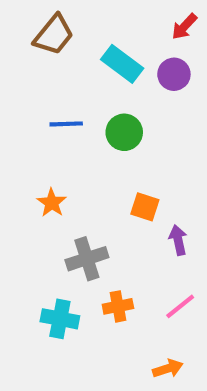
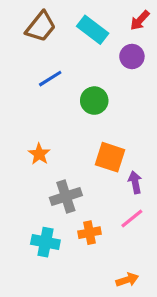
cyan rectangle: (122, 64) -> (93, 30), moved
blue line: (66, 124) -> (50, 79), moved, turned -30
orange square: (145, 207) -> (110, 157), size x1.4
pink line: (180, 306) -> (132, 218), moved

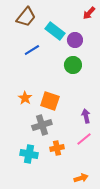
cyan rectangle: (93, 30) -> (55, 31), moved
purple circle: (132, 57) -> (75, 40), moved
green circle: (94, 101) -> (73, 65), moved
orange square: (110, 157) -> (50, 101), moved

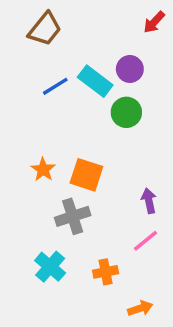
cyan rectangle: (55, 31) -> (95, 81), moved
orange cross: (57, 148) -> (106, 272), moved
cyan cross: (29, 154) -> (50, 267), turned 30

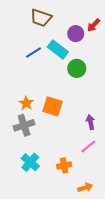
red arrow: (154, 22) -> (94, 25), moved
brown trapezoid: (45, 29) -> (41, 18), moved, turned 70
purple circle: (130, 69) -> (76, 34), moved
gray cross: (73, 216) -> (24, 125), moved

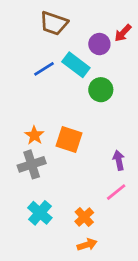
orange cross: (64, 165) -> (84, 217), turned -32
orange arrow: (85, 188) -> (87, 245), moved

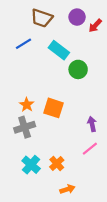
purple circle: (99, 44) -> (77, 17), moved
blue line: (44, 69) -> (24, 44), moved
orange cross: (84, 217) -> (57, 164), moved

